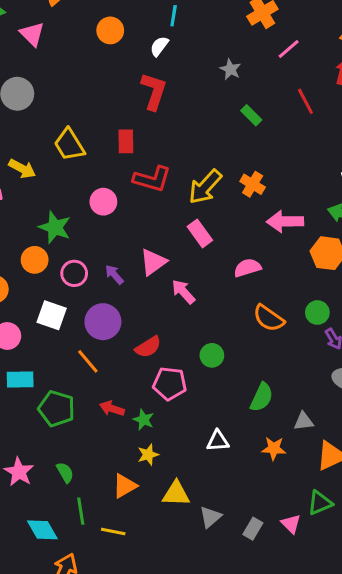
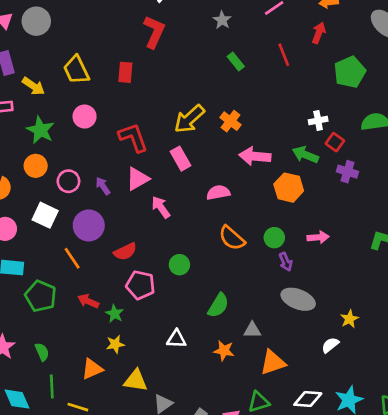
red L-shape: (152, 179) -> (133, 138), moved, turned -132
pink circle: (103, 202) -> (85, 117), moved
green star: (55, 227) -> (40, 130), moved

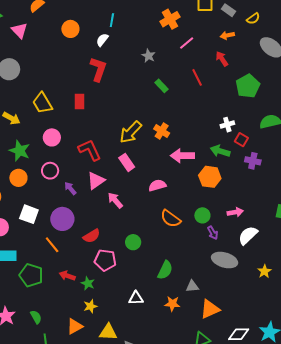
red arrow: (319, 33) -> (222, 59), turned -49
pink circle: (68, 181) -> (50, 171), moved
white semicircle: (330, 345) -> (248, 235), moved, size x1.5

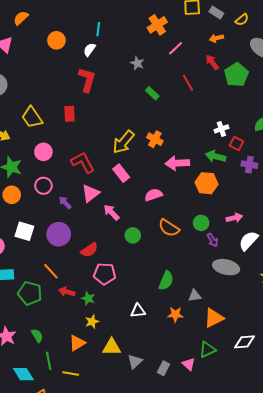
green pentagon: (248, 86) -> (236, 75), moved
green circle: (133, 242) -> (133, 235), moved
orange line: (52, 245) -> (51, 271), moved

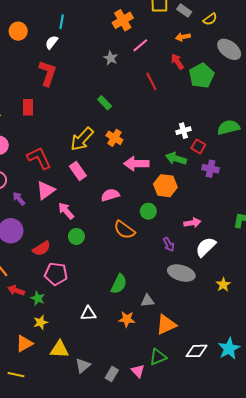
gray star: (137, 63) -> (111, 58), moved
green rectangle: (152, 93) -> (105, 103), moved
green circle: (201, 223) -> (148, 211), moved
green circle: (133, 235) -> (76, 236), moved

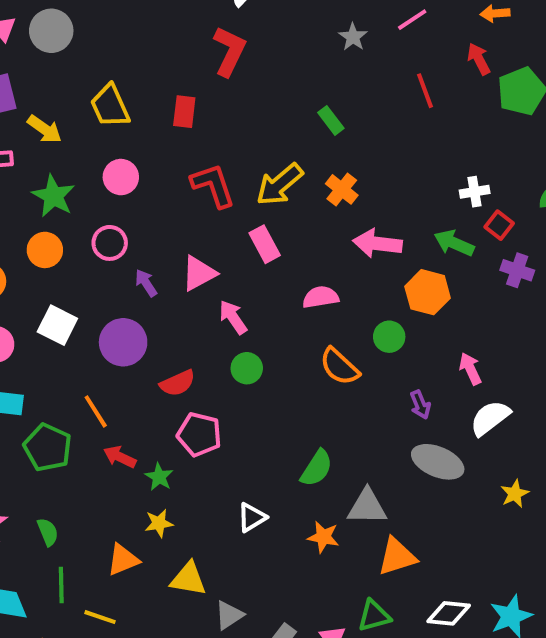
red L-shape: (39, 158) -> (213, 185), moved
pink arrow: (192, 223) -> (470, 369), turned -112
gray triangle: (148, 301) -> (367, 507), size x1.5
white triangle: (88, 314) -> (252, 517), turned -35

